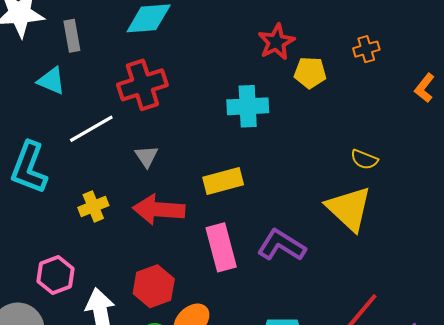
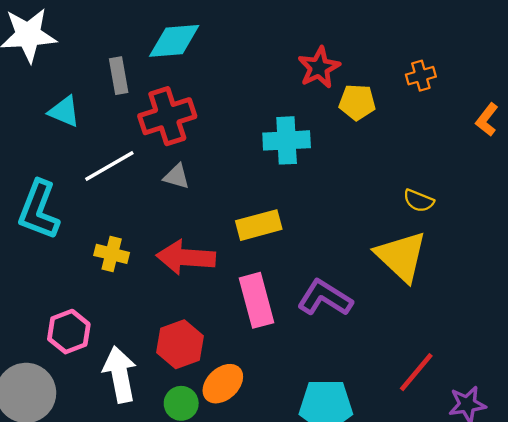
gray rectangle: (72, 36) -> (119, 76), moved
gray triangle: (147, 156) -> (177, 176), moved, turned -40
yellow cross: (93, 206) -> (112, 254), turned 36

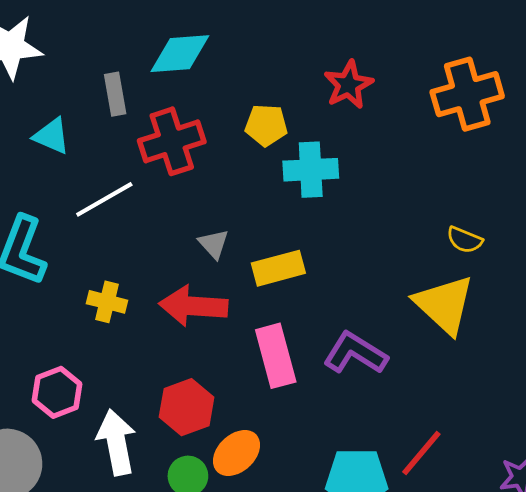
orange cross: (421, 76) -> (467, 94), size x2.0
yellow pentagon: (357, 102) -> (266, 125), moved
gray triangle: (177, 176) -> (214, 244), moved, turned 32
red line: (416, 372) -> (421, 453), moved

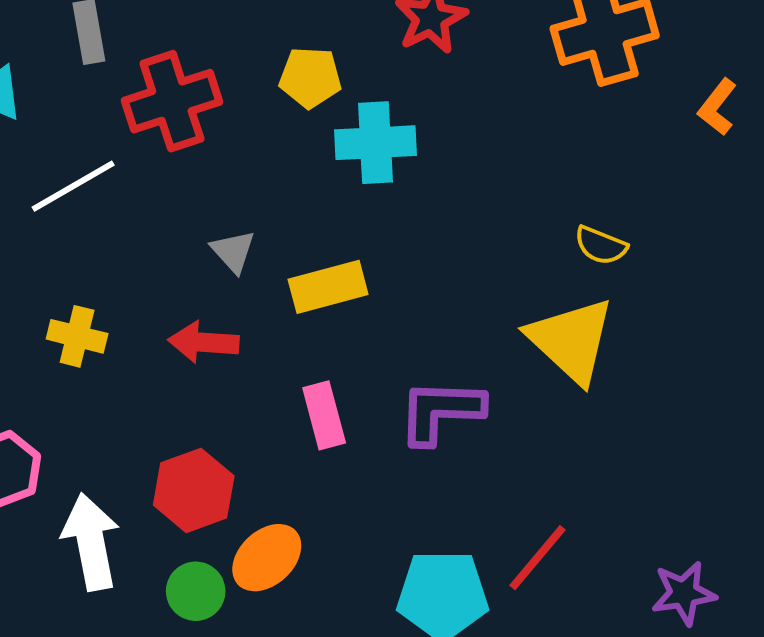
red arrow: (193, 306) -> (204, 342), size x0.7
purple L-shape: (355, 353) -> (441, 411), turned -30
pink rectangle: (276, 356) -> (324, 415), size x0.7

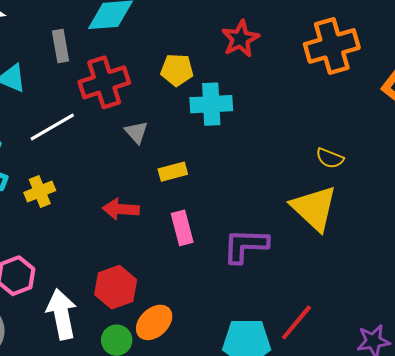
gray triangle: (233, 251) -> (136, 132), moved
yellow rectangle: (328, 287) -> (173, 172), moved, size x0.7
yellow cross: (77, 336) -> (40, 191), moved, turned -36
pink rectangle: (324, 415) -> (182, 228), moved

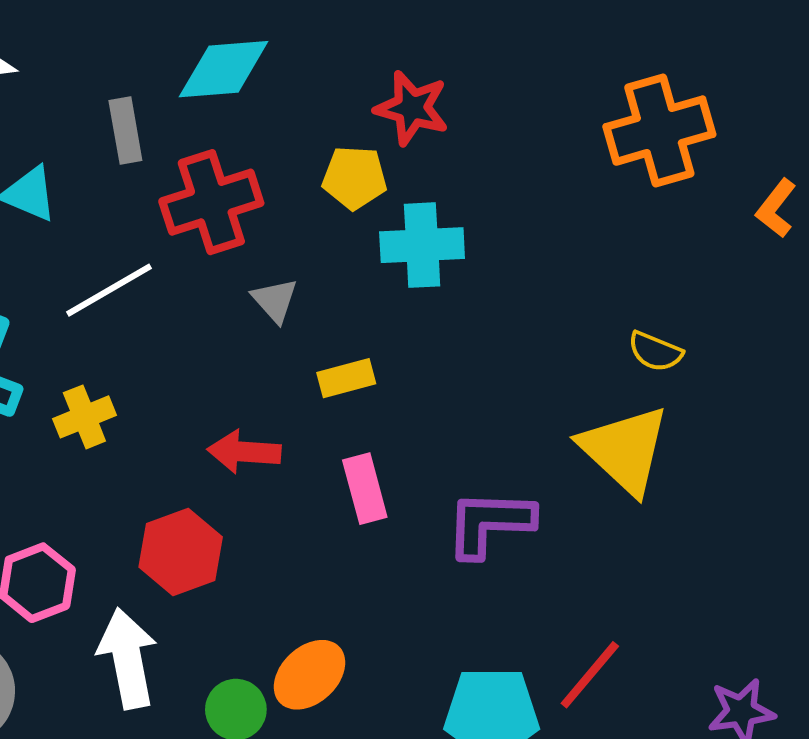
red star: (240, 39) -> (412, 108), moved, turned -30
red hexagon: (116, 287) -> (181, 552), moved

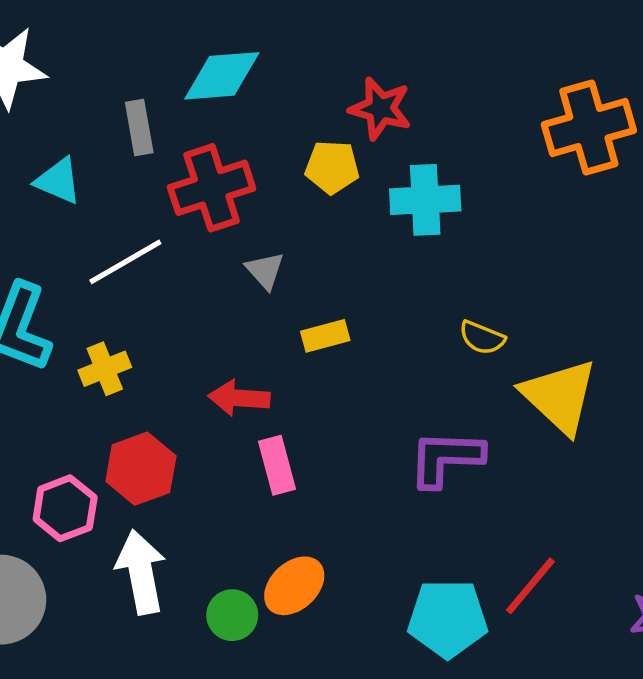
cyan cross: (422, 245) -> (425, 200), moved
yellow semicircle: (655, 351) -> (482, 338), moved
pink rectangle: (365, 489) -> (277, 465), moved
red hexagon: (181, 552) -> (141, 469), moved

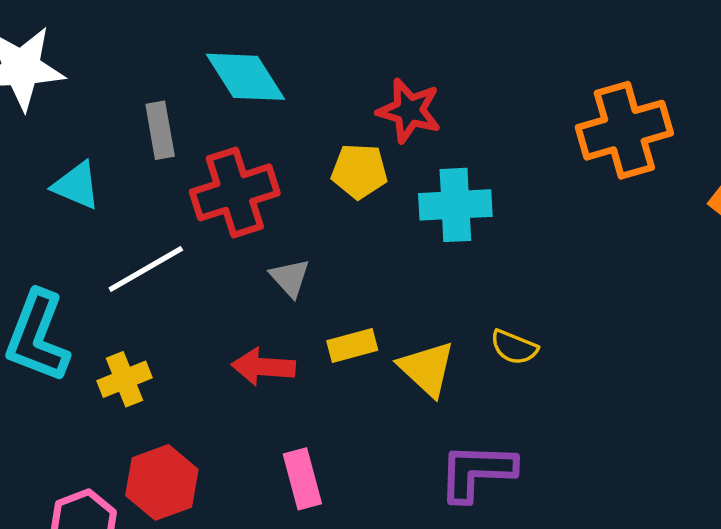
cyan diamond: (222, 76) -> (245, 77), turned 62
yellow triangle: (560, 396) -> (427, 369), moved, size x0.7
red arrow: (239, 398) -> (263, 367), moved

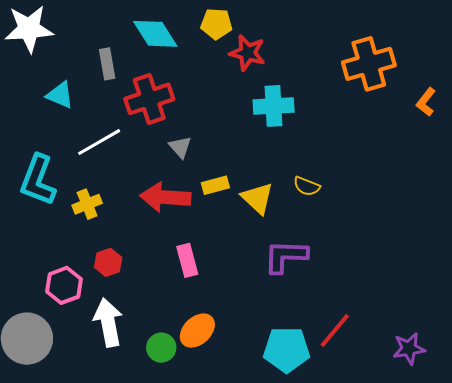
yellow pentagon: (359, 171) -> (216, 24), moved
red arrow: (263, 367) -> (165, 197), size x1.4
red hexagon: (162, 482) -> (108, 262), size x0.7

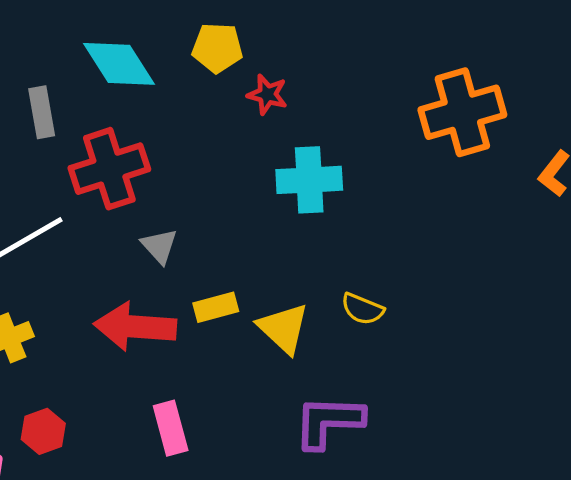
red star: (247, 53) -> (267, 95), size x0.7

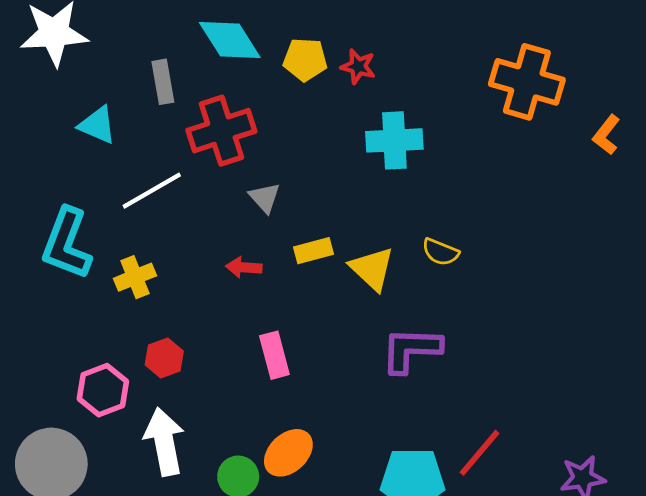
yellow pentagon: (217, 48) -> (305, 60), moved
orange cross: (462, 112) -> (527, 82), turned 32
red arrow: (135, 327) -> (244, 267), size x0.5

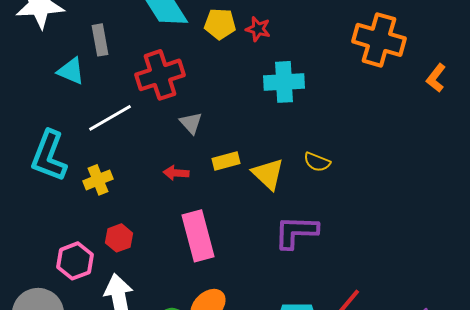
gray rectangle: (163, 82) -> (100, 40), moved
pink rectangle: (274, 355) -> (198, 236), size x1.5

